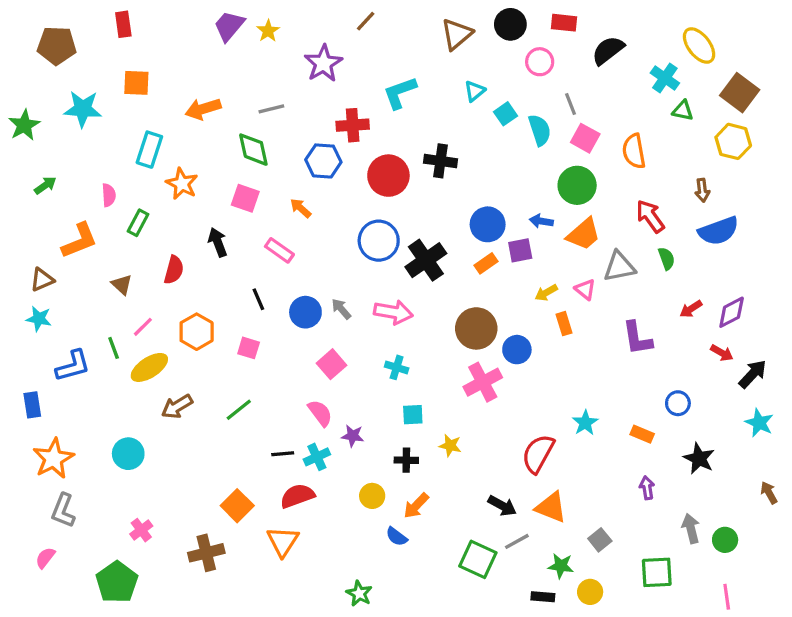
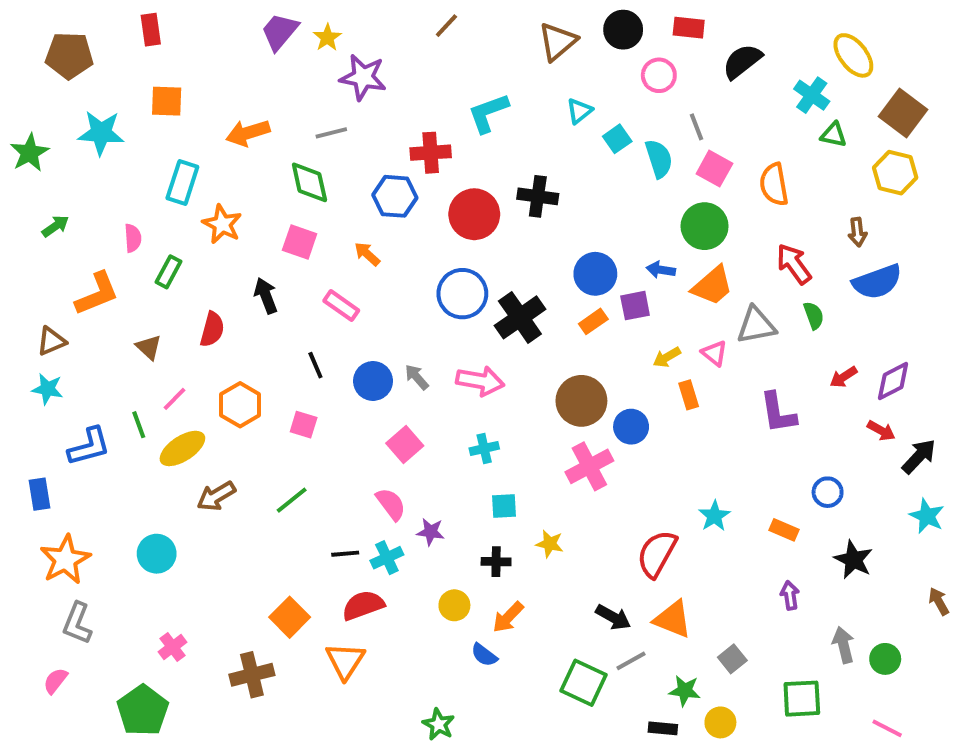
purple star: (323, 63) -> (363, 77), moved, turned -30
cyan cross: (397, 367) -> (484, 448), turned -30
pink line: (727, 597) -> (887, 728), turned -55

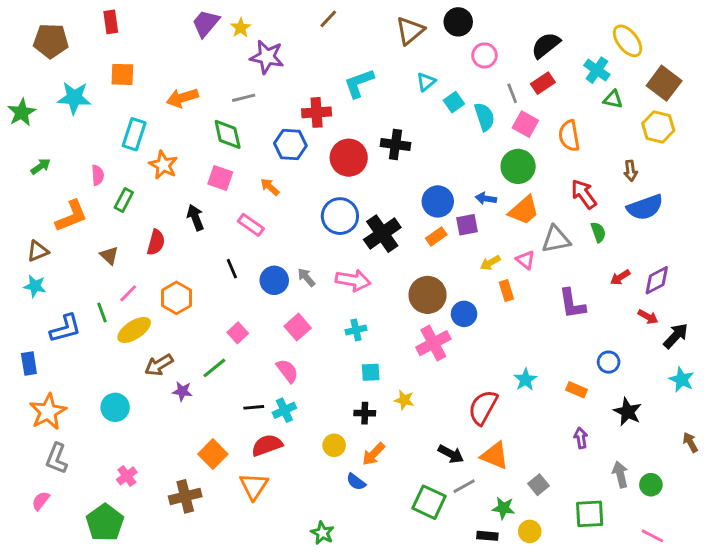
red rectangle: (689, 28) -> (543, 83), moved, turned -40
pink square: (304, 425) -> (238, 333), moved, turned 30
purple star: (431, 532) -> (182, 391), moved

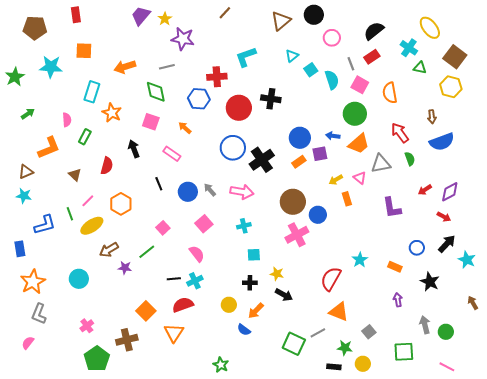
black arrow: (676, 336) -> (447, 244), moved
black arrow: (451, 454) -> (284, 295), moved
green pentagon: (105, 523) -> (97, 359), moved

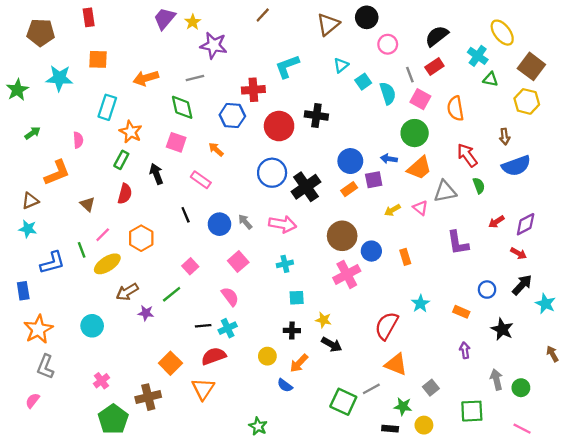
green rectangle: (85, 137) -> (121, 160), moved
orange rectangle: (347, 199) -> (405, 257), moved

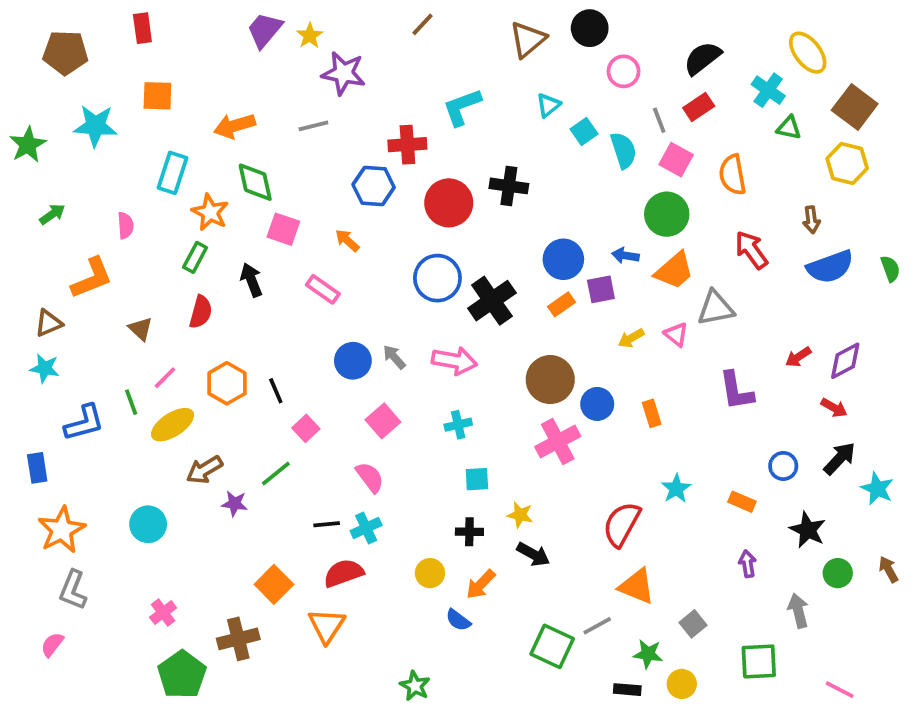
green diamond: (182, 107) -> (255, 182), moved
green semicircle: (479, 186) -> (890, 269), moved
black line: (186, 215) -> (276, 391), moved
green circle: (521, 388) -> (838, 573), moved

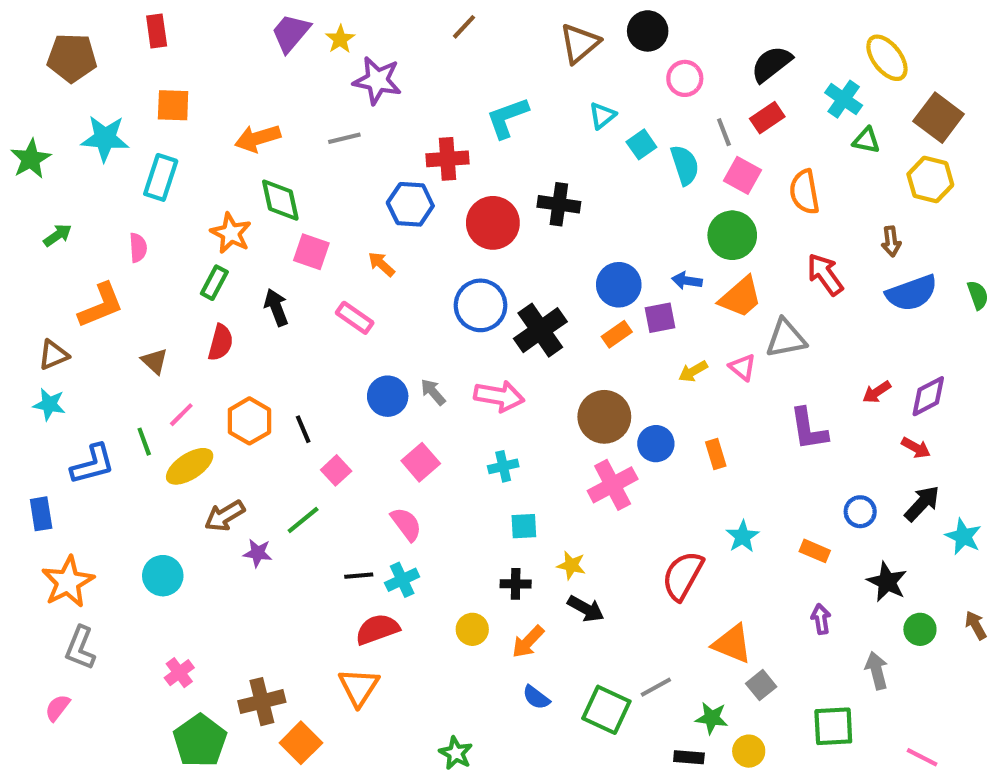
cyan rectangle: (173, 173) -> (161, 177), moved
orange square: (274, 584) -> (301, 743), moved
orange triangle: (637, 586) -> (732, 644), moved
blue semicircle: (458, 620) -> (536, 697), moved

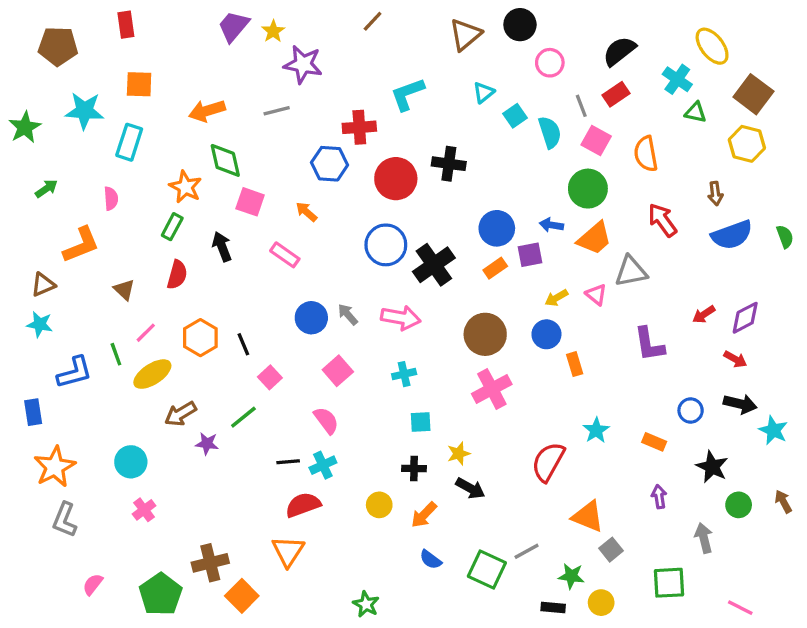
blue circle: (656, 444) -> (546, 334), moved
black arrow: (922, 503) -> (740, 404), turned 60
yellow star: (571, 565) -> (459, 454), turned -30
pink cross: (179, 673) -> (144, 510), moved
pink semicircle: (58, 708) -> (93, 584), moved

